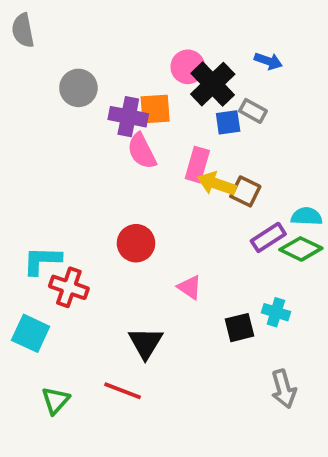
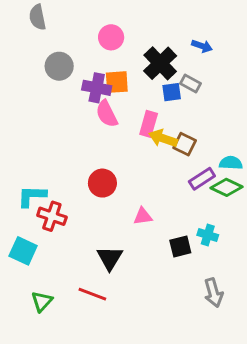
gray semicircle: (23, 30) -> (38, 17), moved
pink circle: (188, 67) -> (111, 37), moved
pink triangle: (190, 287) -> (143, 216), turned -42

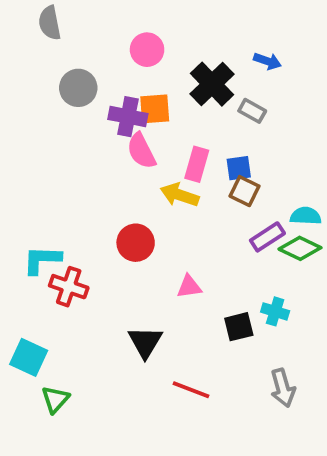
blue square: (172, 92) -> (239, 168), moved
yellow arrow: (163, 138) -> (180, 195), moved
cyan square: (23, 251) -> (29, 357), moved
red line: (92, 294) -> (191, 390), moved

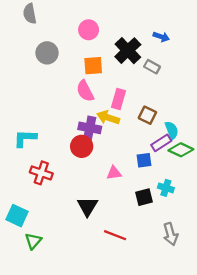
purple cross: (128, 117) -> (90, 128), moved
blue square: (239, 168) -> (144, 160), moved
cyan semicircle: (306, 216) -> (172, 130), moved, turned 66
cyan L-shape: (42, 260) -> (25, 138), moved

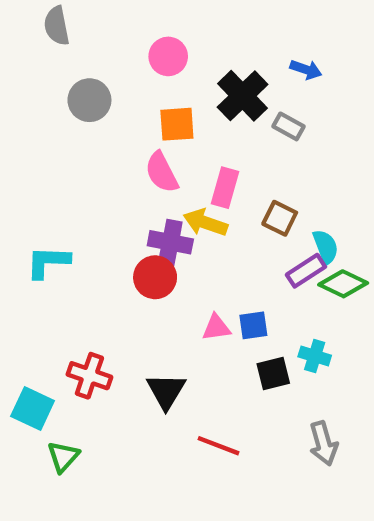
blue square: (144, 160) -> (253, 325), moved
red cross: (41, 173) -> (89, 376), moved

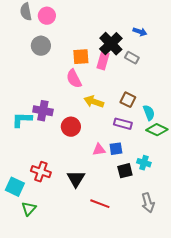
pink circle: (168, 56) -> (47, 16), moved
pink rectangle: (225, 188) -> (103, 61), moved
purple cross: (170, 242) -> (43, 111), moved
purple rectangle: (306, 271) -> (123, 124), moved, turned 48

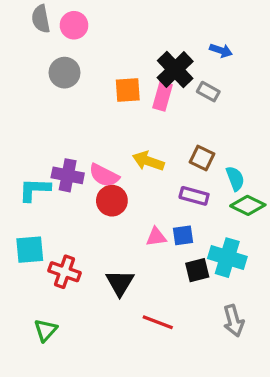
pink semicircle: (74, 79) -> (104, 175), moved, turned -36
cyan cross: (144, 163) -> (227, 258), size x1.6
cyan square: (15, 187) -> (30, 250), moved, turned -30

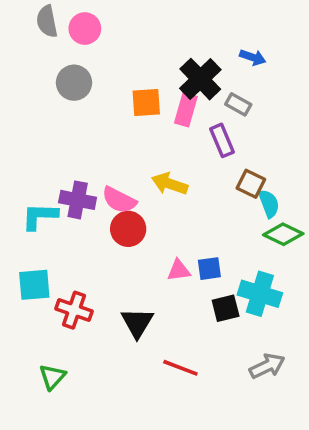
brown square: (202, 158) -> (251, 184), moved
purple rectangle: (194, 196) -> (222, 140), moved, turned 52
gray arrow: (234, 321) -> (267, 366), turned -100

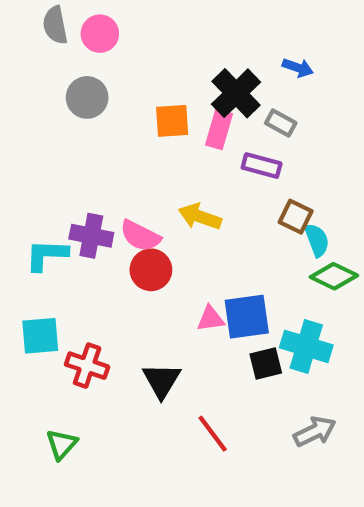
purple rectangle: (222, 140) -> (262, 166), turned -52
blue square: (209, 269) -> (247, 317), size x1.6
red line: (180, 368) -> (213, 434), turned 32

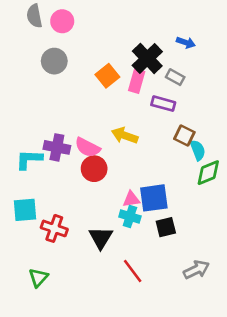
orange square: (172, 121) -> (107, 76), turned -35
green diamond: (334, 276) -> (208, 173), turned -48
cyan cross: (306, 346) -> (130, 217), moved, size x0.7

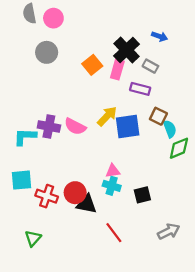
yellow arrow: (125, 135) -> (107, 116), turned 115
red circle: (94, 169) -> (75, 193), moved
blue square: (154, 198) -> (128, 126), moved
black triangle: (101, 238) -> (87, 204), turned -50

